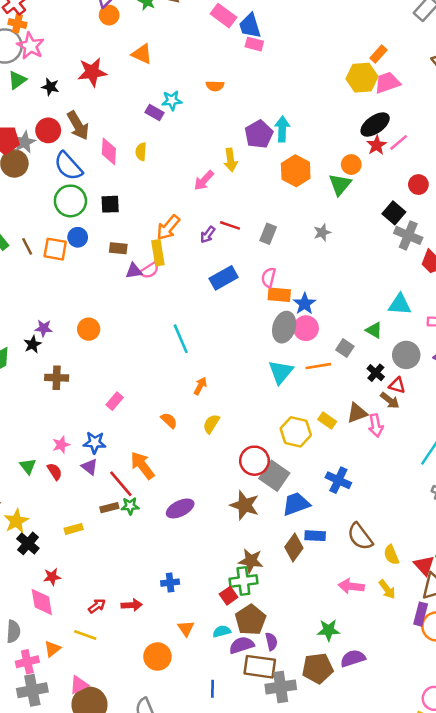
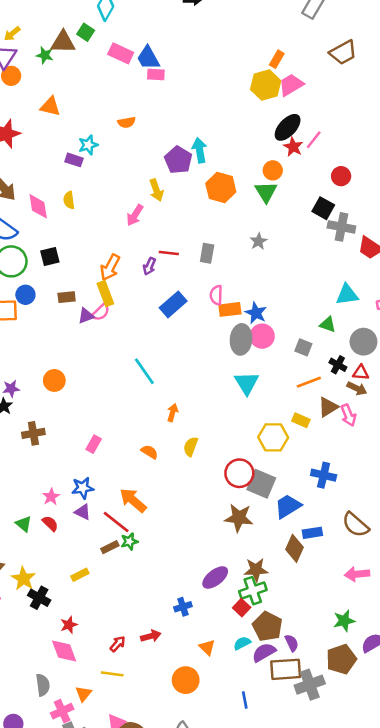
orange line: (318, 366) -> (309, 382), moved
purple ellipse: (180, 508) -> (215, 577), moved

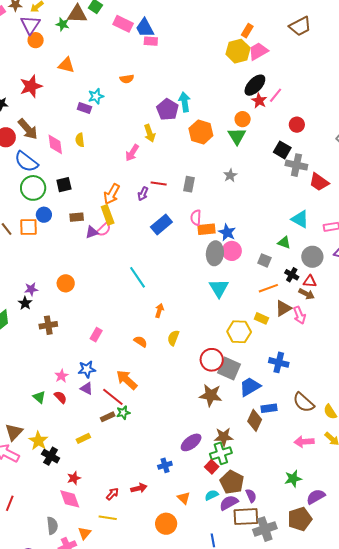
cyan triangle: (347, 295) -> (300, 219), turned 36
brown pentagon: (341, 659) -> (300, 519), moved

